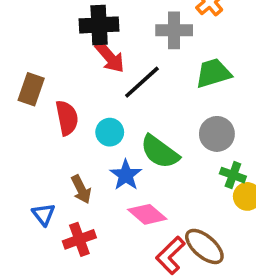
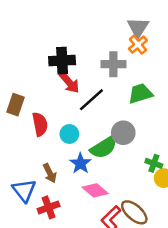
gray circle: (217, 134) -> (123, 133), moved
green semicircle: (160, 152) -> (104, 147), turned -68
blue triangle: (44, 214) -> (24, 190), size x1.5

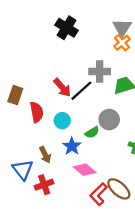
black cross: (62, 61) -> (66, 28), moved, turned 35
gray cross: (113, 64) -> (100, 72), moved
red arrow: (69, 83) -> (62, 88), moved
green semicircle: (104, 147) -> (92, 132), size x0.6

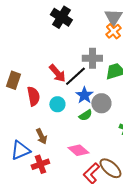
blue star: (72, 146) -> (84, 95), moved
blue triangle: (23, 170) -> (20, 150), turned 45

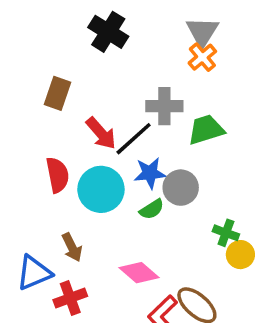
brown rectangle: (13, 80) -> (58, 93), moved
blue star: (84, 95) -> (150, 173), turned 30
cyan circle: (57, 104) -> (101, 189), size x1.6

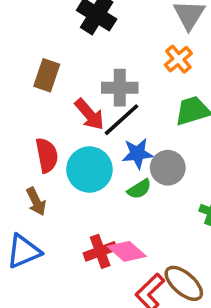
orange cross: (202, 57) -> (178, 59), moved
gray cross: (164, 106) -> (120, 88), moved
brown arrow: (72, 247) -> (36, 202), moved
red cross: (70, 298) -> (100, 251), moved

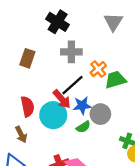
orange cross: (178, 59) -> (98, 69), moved
gray cross: (120, 88) -> (71, 52), moved
red arrow: (89, 114) -> (62, 99), moved

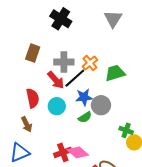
gray cross: (71, 52) -> (64, 62), moved
orange cross: (98, 69) -> (90, 63), moved
red arrow: (62, 99) -> (56, 80), moved
cyan circle: (53, 115) -> (57, 106), size x0.7

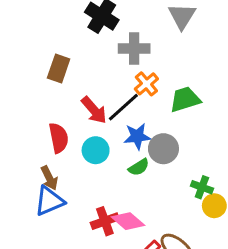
gray cross: (64, 62) -> (134, 48), moved
blue triangle: (20, 152) -> (49, 201), moved

